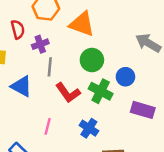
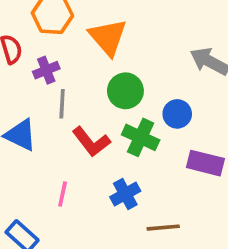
orange triangle: (82, 24) -> (108, 37), turned 32
blue cross: (89, 128) -> (125, 194), turned 30

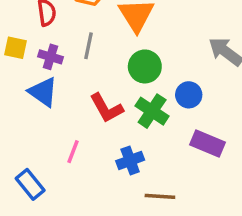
purple cross: (46, 70) -> (50, 57), moved, turned 30
gray line: (62, 104) -> (89, 46), moved

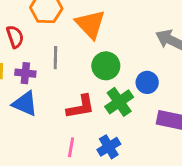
red L-shape: (106, 108) -> (81, 107), turned -60
green cross: (152, 111) -> (119, 102), turned 32
pink line: (73, 152) -> (71, 147), moved

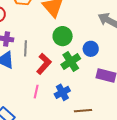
gray line: (55, 58) -> (25, 48), moved
red L-shape: (81, 107) -> (44, 64), turned -40

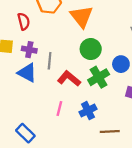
red L-shape: (44, 64) -> (69, 79), turned -95

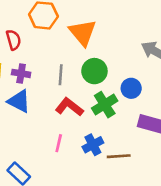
gray line: (50, 61) -> (61, 75), moved
brown line: (110, 131) -> (119, 156), moved

